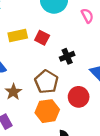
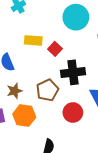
black cross: (67, 56) -> (73, 72), size x1.6
orange hexagon: (47, 111) -> (24, 116), moved

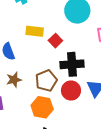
red circle: (73, 113) -> (71, 91), moved
orange hexagon: (24, 116) -> (42, 107), moved

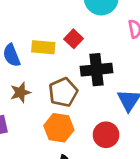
yellow rectangle: (35, 31) -> (43, 47), moved
red circle: (71, 91) -> (106, 135), moved

